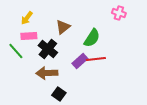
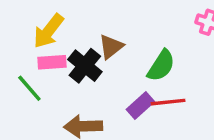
yellow arrow: (27, 18) -> (49, 31), size x1.5
black cross: (48, 49) -> (85, 66), moved

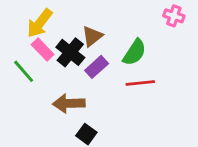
pink rectangle: (52, 62) -> (43, 49), turned 50
purple rectangle: (140, 106) -> (97, 67), moved

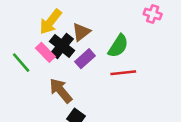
yellow arrow: (40, 23) -> (51, 22), moved
pink rectangle: (43, 49) -> (45, 52), moved
brown arrow: (69, 103) -> (61, 91), turned 52

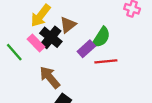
purple rectangle: (85, 59) -> (86, 49), moved

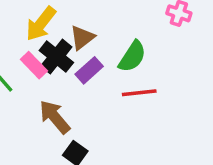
purple rectangle: (86, 49) -> (89, 70), moved

